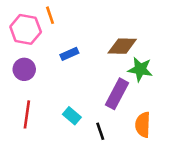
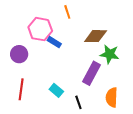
orange line: (50, 15) -> (67, 12), moved
pink hexagon: (26, 29) -> (40, 29), moved
blue rectangle: (69, 54) -> (54, 42), turned 56

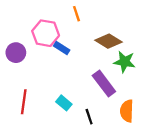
brown diamond: (96, 36) -> (108, 41), turned 30
purple circle: (19, 54) -> (16, 53), moved
purple rectangle: (91, 73) -> (104, 83), turned -65

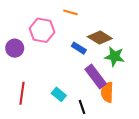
orange line: (76, 14) -> (70, 12), turned -56
blue rectangle: (62, 48) -> (79, 48), moved
orange semicircle: (127, 111) -> (107, 92), moved

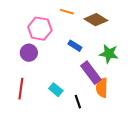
brown diamond: (100, 38) -> (96, 20), moved
purple circle: (15, 48) -> (29, 53), moved

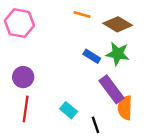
pink hexagon: (40, 29) -> (19, 23), moved
purple circle: (29, 53) -> (23, 77), moved
green star: (109, 54) -> (118, 54), moved

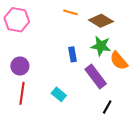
blue rectangle: (92, 56) -> (72, 54), moved, turned 48
orange semicircle: (125, 108) -> (119, 61), moved, turned -42
black line: (96, 125) -> (107, 107), moved, turned 48

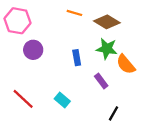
purple circle: (20, 66) -> (33, 50), moved
purple rectangle: (96, 76) -> (101, 81), size x0.6
red line: (22, 93) -> (23, 99), turned -55

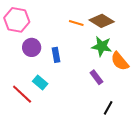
orange line: (74, 13) -> (76, 23), moved
blue rectangle: (77, 58) -> (56, 55), moved
cyan rectangle: (62, 100) -> (40, 82), moved

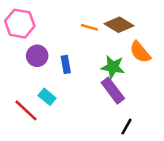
green star: (102, 46) -> (113, 67), moved
orange semicircle: (120, 61) -> (140, 52), moved
purple rectangle: (96, 77) -> (113, 91), size x1.5

